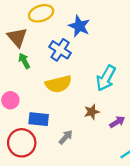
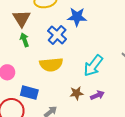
blue star: (79, 26) -> (77, 17), turned -30
purple arrow: (117, 122) -> (97, 95), moved

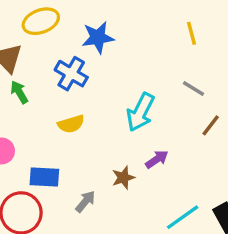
yellow semicircle: (51, 65) -> (71, 124), size x0.7
brown star: (76, 93) -> (123, 178), moved

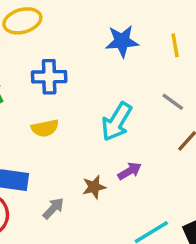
blue star: (98, 37) -> (122, 41), moved
blue cross: (71, 74) -> (49, 77), turned -36

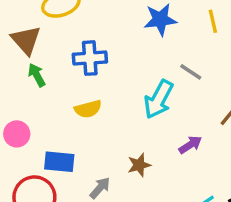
gray line: (173, 102) -> (191, 72), moved
purple arrow: (130, 171) -> (190, 145), moved

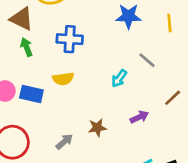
brown triangle: (26, 40) -> (22, 19), turned -30
cyan arrow: (159, 99) -> (119, 78), size x0.6
blue rectangle: (59, 162) -> (31, 94), moved

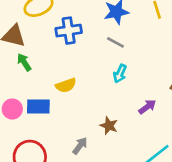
blue cross: (70, 39) -> (69, 31), moved
gray line: (147, 60) -> (115, 42), moved
brown star: (97, 128) -> (109, 126), turned -30

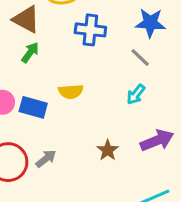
green arrow: (24, 62) -> (30, 53), turned 54
purple arrow: (147, 107) -> (157, 140), size x1.5
gray arrow: (80, 146) -> (46, 159), moved

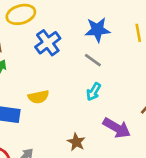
blue cross: (90, 30) -> (48, 43), turned -35
purple arrow: (157, 140) -> (117, 128), turned 60

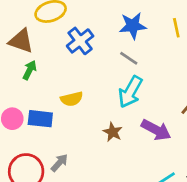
cyan arrow: (94, 92) -> (130, 92), size x1.6
brown star: (76, 142) -> (113, 132), moved

